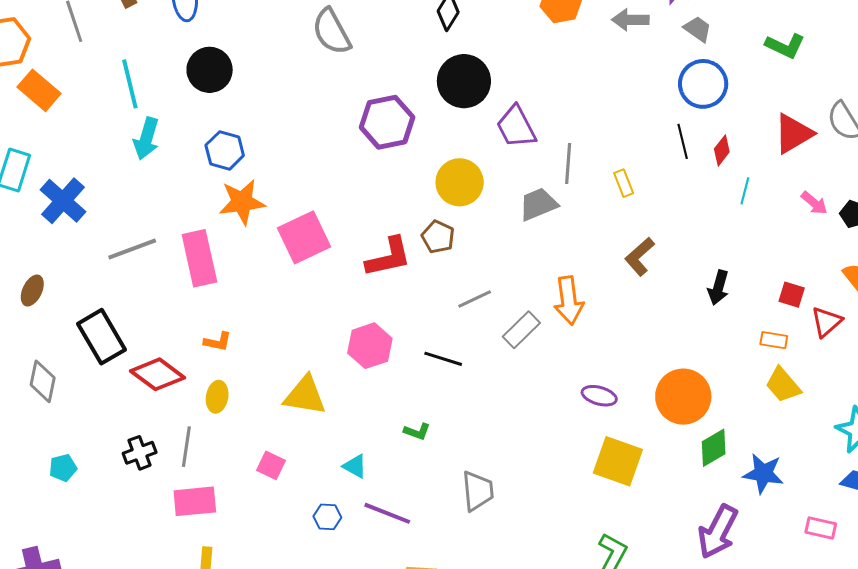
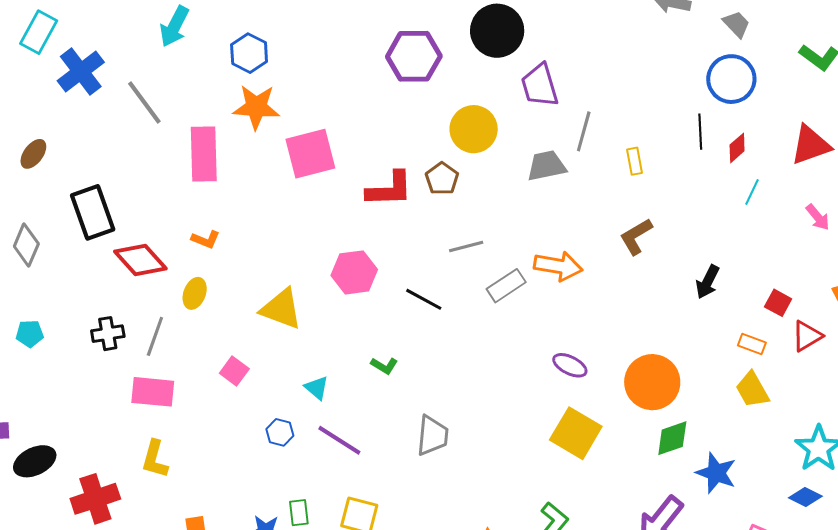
gray line: (132, 249) -> (144, 102), moved, turned 63
orange arrow: (569, 300) -> (558, 266), turned -84

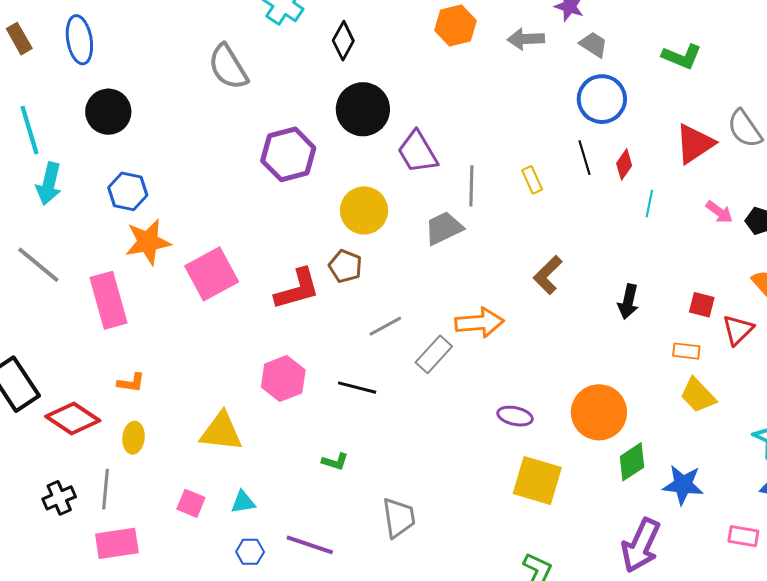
yellow rectangle: (634, 161) -> (532, 180), moved
cyan triangle: (317, 388) -> (243, 502), moved, turned -36

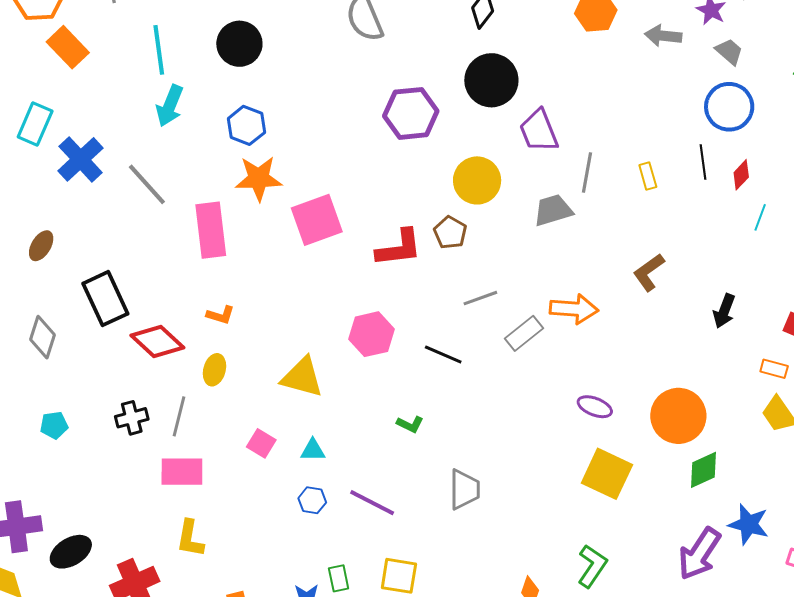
blue star: (683, 485) -> (749, 524), moved

